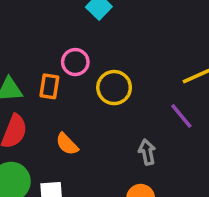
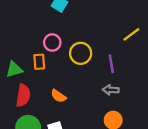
purple line: (181, 116) -> (111, 64), moved, turned 42
gray arrow: (147, 152) -> (111, 90), turned -63

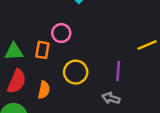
yellow circle: (81, 53) -> (76, 72), moved
orange semicircle: (59, 96) -> (44, 90), moved, turned -126

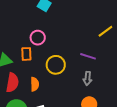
purple line: (118, 71) -> (88, 56), turned -63
gray arrow: (111, 98) -> (87, 78), turned -88

